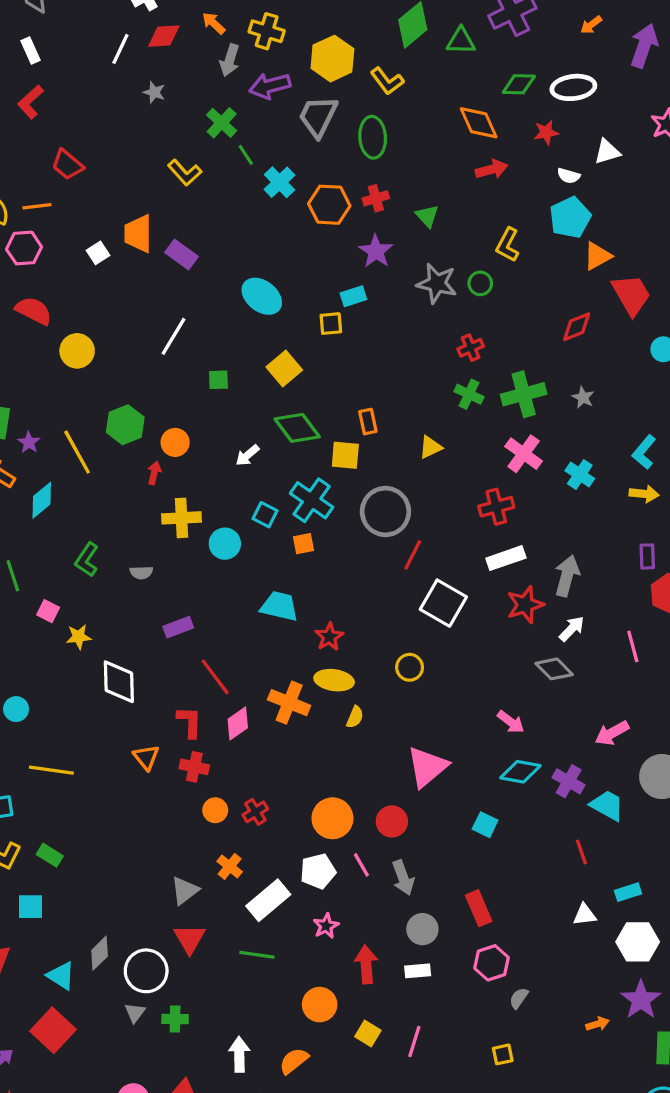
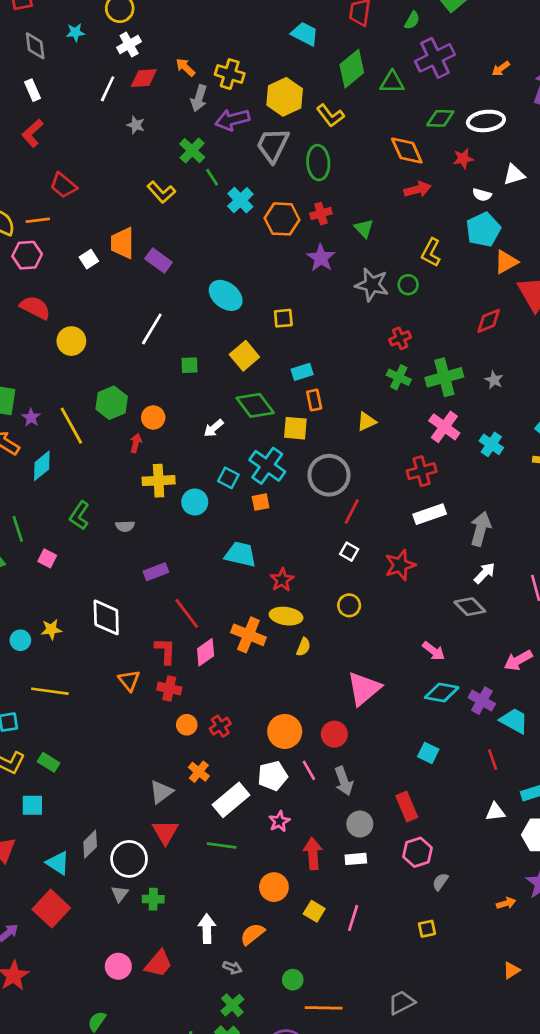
cyan rectangle: (353, 296) -> (302, 372), moved
white square: (443, 603) -> (349, 552), moved, size x0.5
red star: (525, 605) -> (400, 565), moved
yellow star: (79, 637) -> (51, 629), moved
cyan square: (485, 825) -> (428, 753), moved

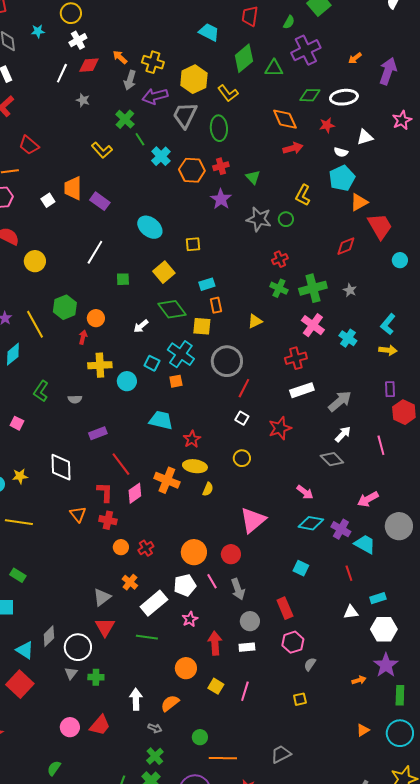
gray arrow: (481, 529) -> (340, 401), turned 35

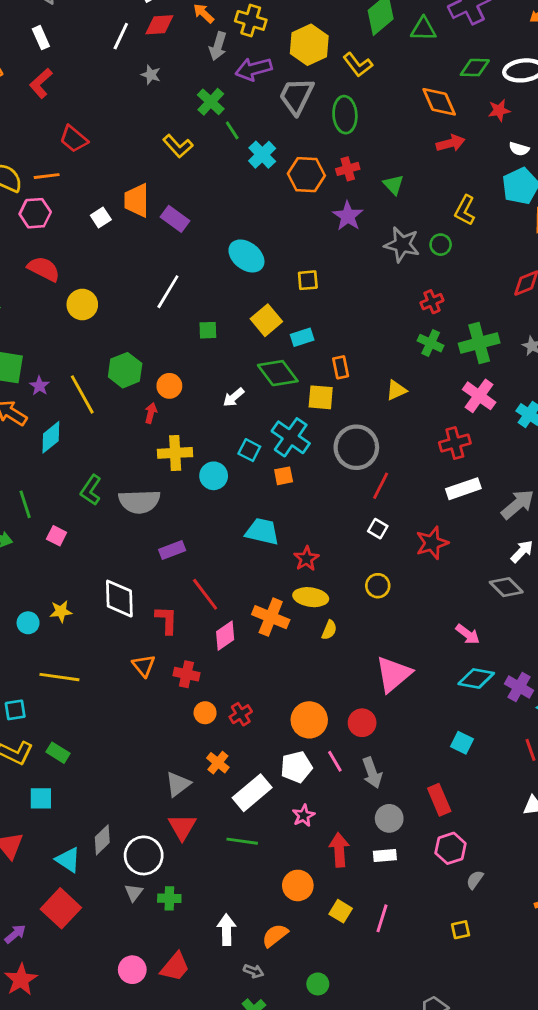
cyan rectangle: (207, 284) -> (302, 337), moved
gray semicircle: (75, 399) -> (139, 501), size x2.0
red L-shape: (105, 492) -> (166, 620), moved

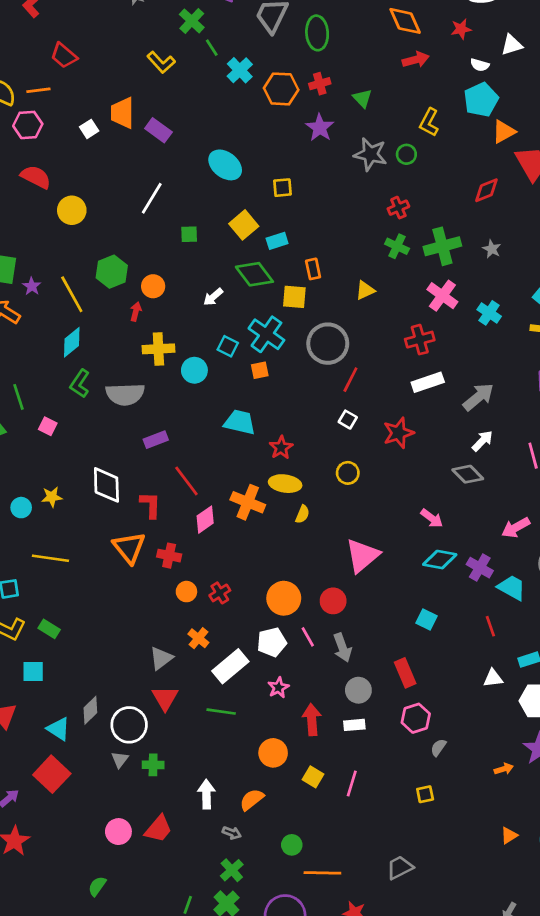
cyan diamond: (51, 437) -> (72, 342), moved
orange triangle: (144, 666) -> (129, 548), size x1.5

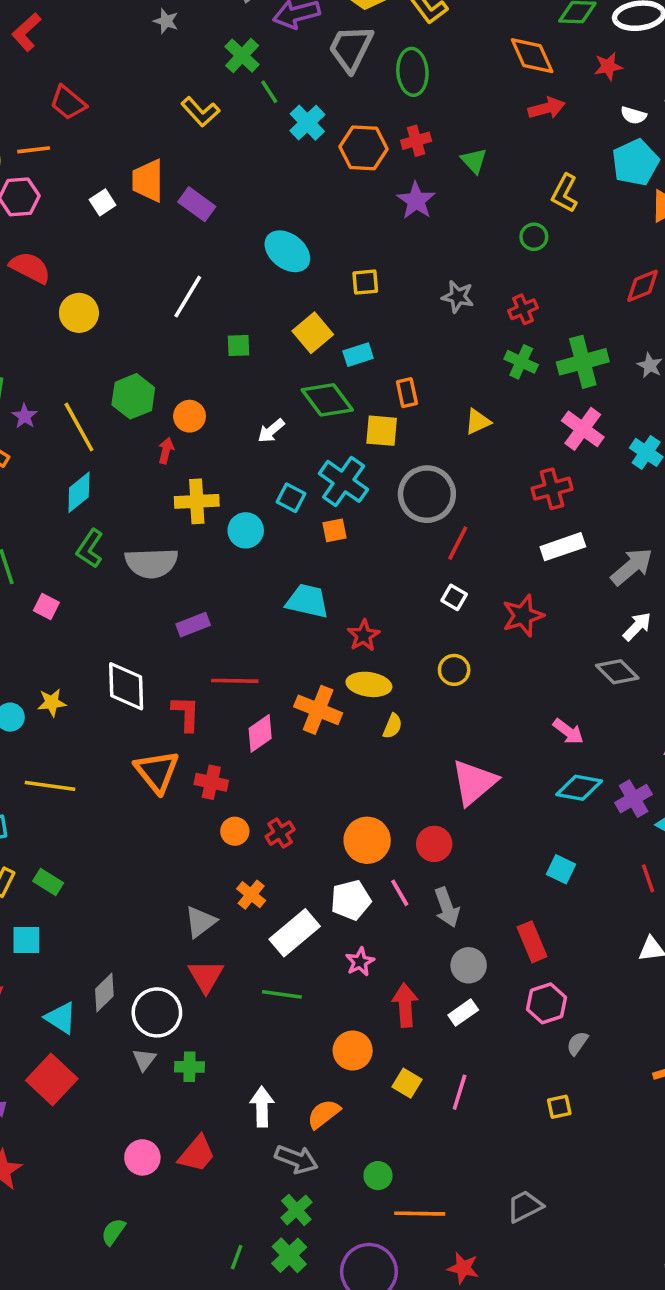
gray star: (370, 154) -> (458, 297), moved, size x0.7
red line: (186, 481) -> (235, 681), turned -52
purple cross: (480, 568) -> (634, 799), turned 30
white rectangle: (354, 725) -> (463, 1012), turned -30
gray arrow: (232, 833) -> (296, 1159), size x1.6

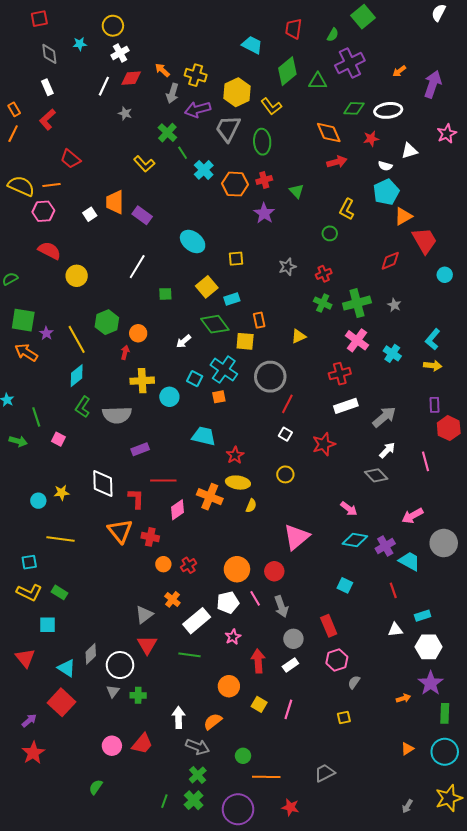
gray star: (458, 297) -> (287, 267), turned -30

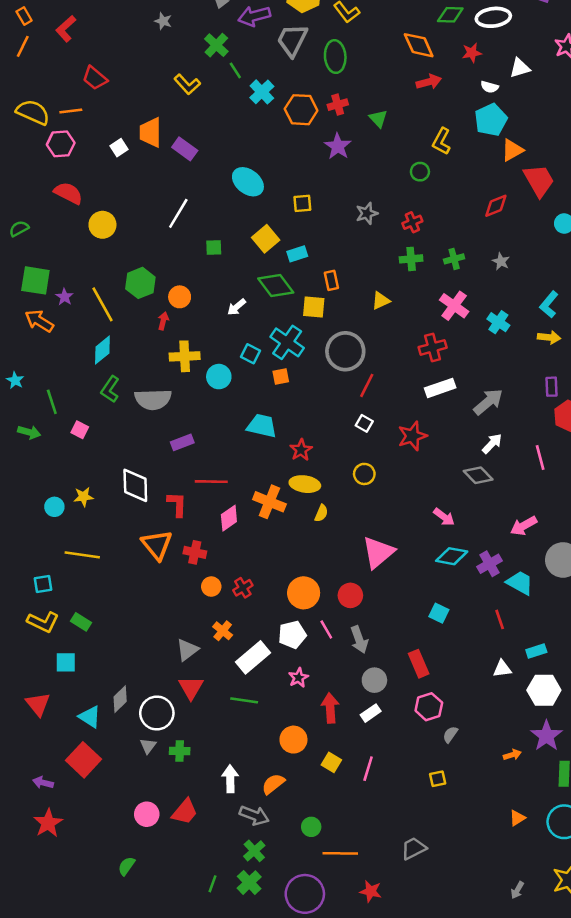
green cross: (323, 303) -> (411, 259), turned -30
green cross: (357, 303) -> (454, 259), size x0.6
purple arrow: (29, 720) -> (43, 783), turned -126

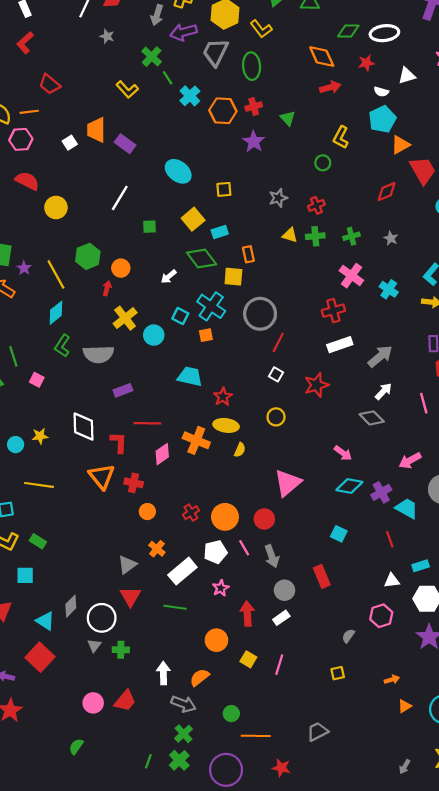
yellow triangle: (381, 301) -> (290, 235), moved, turned 42
yellow cross: (185, 356) -> (125, 318), turned -35
red cross: (243, 588) -> (191, 513), moved
pink hexagon: (429, 707) -> (381, 616), moved
orange arrow: (512, 755) -> (392, 679), moved

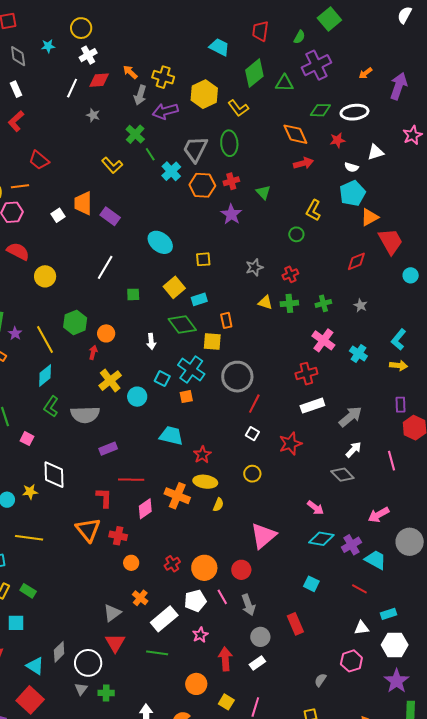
gray trapezoid: (215, 52) -> (195, 149), moved
white arrow: (169, 277) -> (151, 341), turned -56
white diamond: (84, 426) -> (54, 475), moved
red line: (390, 539) -> (359, 589), turned -42

